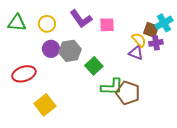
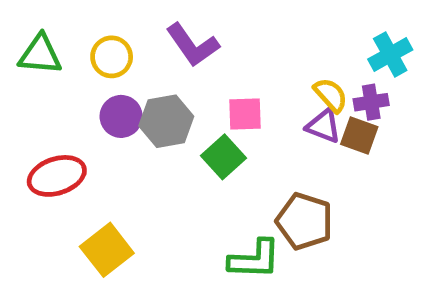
pink square: (107, 25) -> (245, 114), moved
brown square: (151, 30) -> (359, 135), moved
green L-shape: (112, 87) -> (254, 259), moved

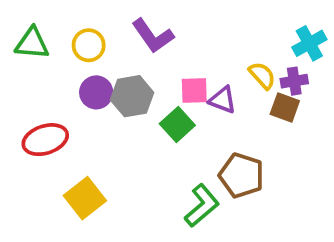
purple triangle: (324, 126) -> (223, 100), moved
green L-shape: (254, 259) -> (202, 206), turned -42

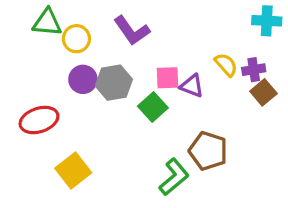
green triangle: (32, 43) -> (47, 22), moved
cyan cross: (309, 43) -> (267, 21), moved, turned 32
brown square: (285, 108) -> (263, 92), moved, turned 30

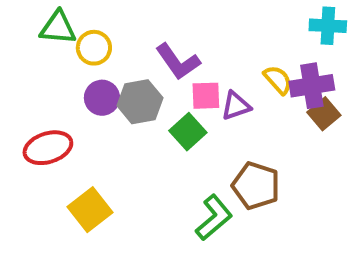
purple L-shape: (132, 31) -> (178, 62), moved
purple cross: (254, 70) -> (312, 86), size x1.5
purple triangle: (192, 86) -> (236, 106), turned -40

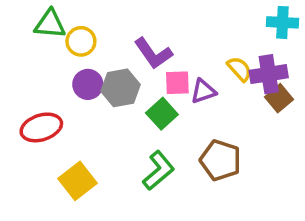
green L-shape: (214, 218) -> (158, 171), moved

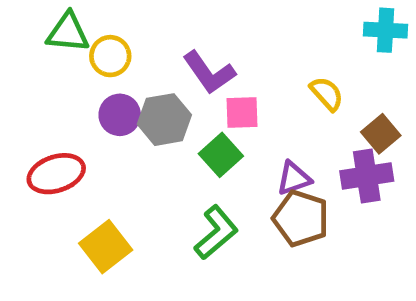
purple cross: (269, 74) -> (367, 176), moved
purple triangle: (203, 91) -> (294, 178), moved

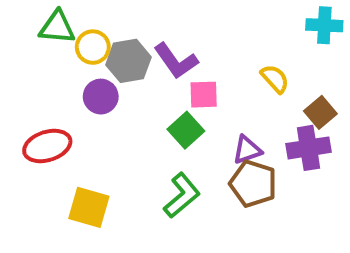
gray hexagon: (164, 120) -> (128, 61), moved
yellow square: (106, 247) -> (89, 207), turned -36

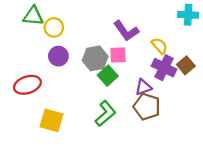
gray hexagon: (128, 61) -> (95, 58), moved
purple L-shape: (176, 61) -> (126, 31), moved
purple cross: (308, 148) -> (164, 68), moved, turned 35

